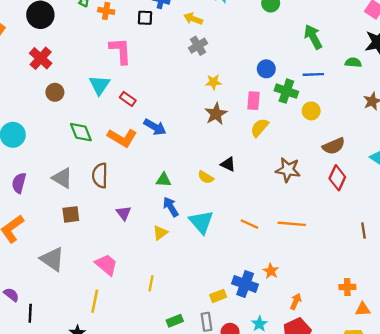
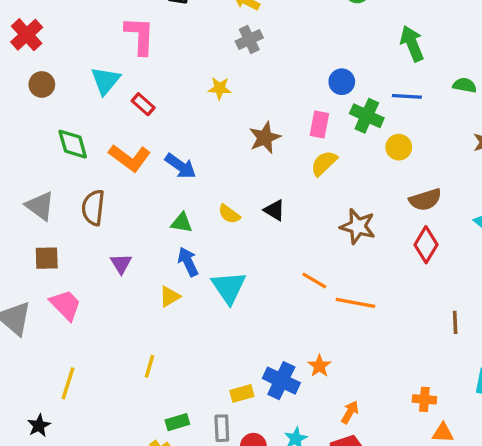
yellow star: (213, 82) -> (220, 88), moved
blue arrow: (155, 127) -> (180, 166), moved
yellow semicircle: (206, 177) -> (229, 214), moved
orange line: (249, 224) -> (314, 281), moved
pink trapezoid: (106, 265) -> (66, 305), moved

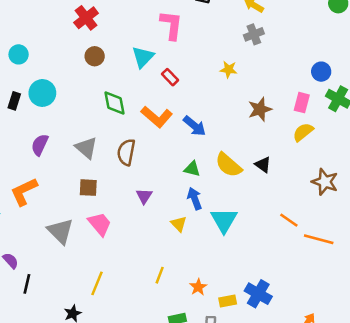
yellow semicircle: (229, 214) -> (228, 165), size x1.6
yellow triangle: (170, 297) -> (179, 224), turned -48
orange star: (319, 366) -> (198, 287), moved

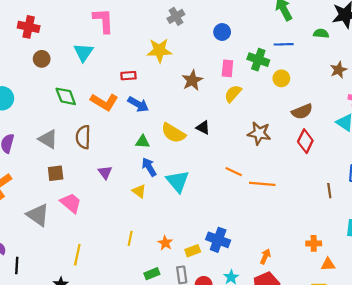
red cross: (86, 18) -> (29, 27), turned -30
yellow star: (229, 69) -> (159, 50), size x1.6
blue circle: (321, 72) -> (222, 32), moved
red rectangle: (170, 77) -> (128, 76), moved, turned -40

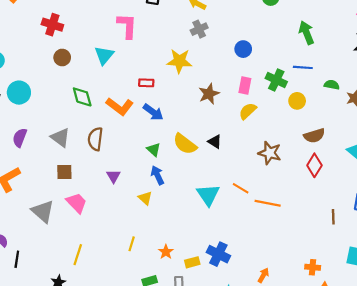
green semicircle: (321, 33) -> (332, 85), moved
green triangle: (143, 142) -> (154, 149), turned 32
cyan triangle: (178, 181) -> (208, 195), moved

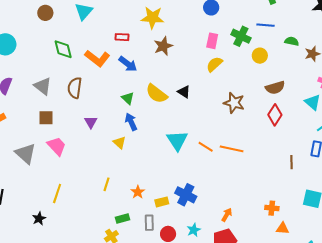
brown star: (209, 94) -> (163, 46), moved
orange line: (241, 188) -> (206, 147), moved

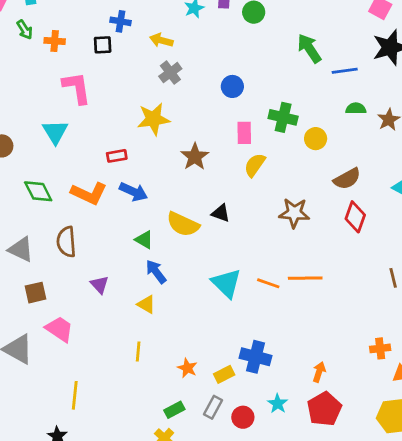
blue line: (265, 25) -> (345, 71), moved
brown star: (163, 46) -> (195, 157), moved
yellow line: (106, 184) -> (138, 351), moved
gray rectangle: (149, 223) -> (213, 407), turned 42

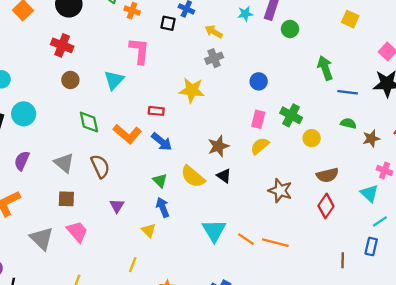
brown star: (195, 157) -> (218, 146), moved
brown semicircle: (66, 242) -> (100, 166), turned 145

